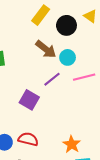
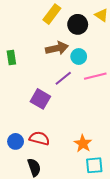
brown arrow: (46, 49) -> (57, 48), turned -50

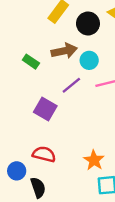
green rectangle: (11, 58) -> (31, 62), moved, turned -48
blue circle: (16, 141) -> (17, 171), moved

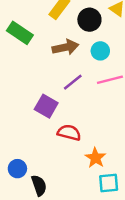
cyan circle: (89, 60) -> (100, 51), moved
green rectangle: (31, 62) -> (20, 33), moved, size x1.5
red semicircle: (44, 154) -> (69, 133), moved

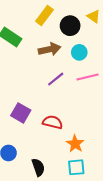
purple square: (46, 106) -> (21, 113), moved
cyan square: (109, 183) -> (76, 167), moved
black semicircle: (39, 185) -> (38, 167), moved

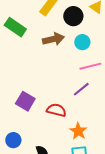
purple line: (56, 79) -> (81, 89), moved

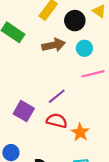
purple line: (81, 89) -> (57, 96), moved
orange star: (78, 131) -> (80, 132), moved

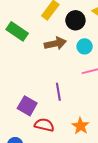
purple line: (57, 96) -> (58, 92), turned -60
red semicircle: (57, 121) -> (44, 125), moved

